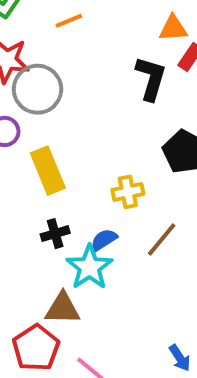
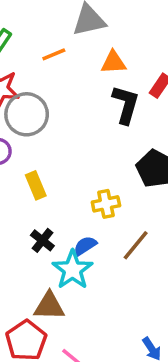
orange triangle: (173, 28) -> (113, 62), moved
yellow rectangle: (48, 171) -> (36, 185), size x0.7
black cross: (55, 234) -> (42, 240), turned -35

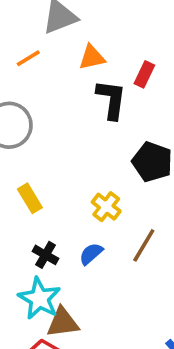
yellow cross: (106, 204) -> (106, 207), turned -32
cyan star: (72, 270) -> (39, 298), moved

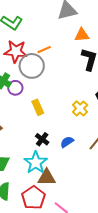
orange line: (28, 58) -> (44, 50), moved
yellow cross: (106, 207) -> (80, 108), moved

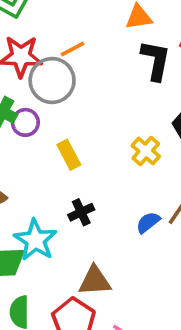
black cross: (42, 139) -> (81, 212), turned 32
blue semicircle: (67, 142) -> (148, 222), moved
cyan star: (36, 163) -> (35, 240), moved

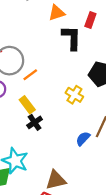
orange line: (73, 49) -> (30, 75), moved
black cross: (81, 212) -> (35, 122), moved

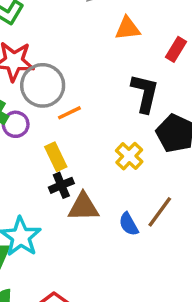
black L-shape: (71, 38) -> (145, 93), moved
blue semicircle: (83, 139) -> (129, 224), turned -84
brown triangle: (56, 180) -> (83, 207), moved

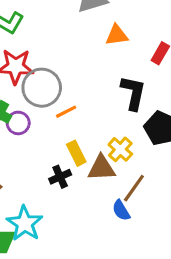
yellow rectangle: (56, 157) -> (76, 153), moved
brown triangle: (83, 207) -> (101, 168), moved
brown line: (160, 212) -> (134, 188), moved

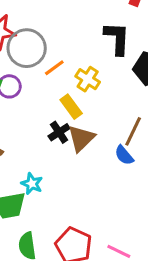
yellow cross: (120, 149) -> (88, 79), moved
brown triangle: (101, 168) -> (81, 138), moved, turned -32
cyan star: (25, 223) -> (32, 184), size x0.6

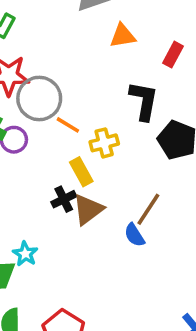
orange line: (54, 68) -> (68, 125), turned 60
yellow cross: (88, 79) -> (104, 143), turned 35

